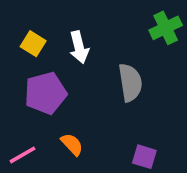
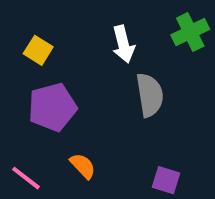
white arrow: (79, 47) -> (123, 44), moved
pink line: (23, 155) -> (26, 178), turned 68

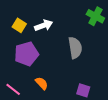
green cross: (190, 32) -> (95, 16), turned -36
white arrow: (123, 44) -> (44, 25), moved, turned -96

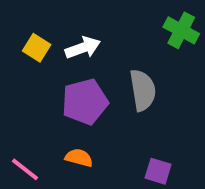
purple pentagon: (26, 54) -> (85, 102), moved
orange semicircle: (42, 83) -> (79, 158), turned -32

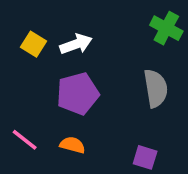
gray semicircle: (143, 90) -> (156, 88), moved
pink line: (25, 169) -> (25, 140), moved

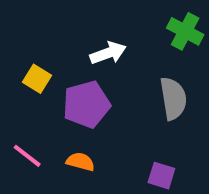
yellow square: (33, 44) -> (37, 79), moved
white arrow: (76, 44) -> (108, 53), moved

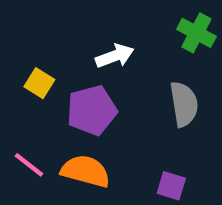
orange semicircle: (80, 162) -> (85, 171), size x1.6

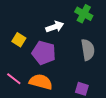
green cross: (196, 33) -> (84, 14), moved
purple pentagon: (92, 110) -> (44, 53), turned 30

